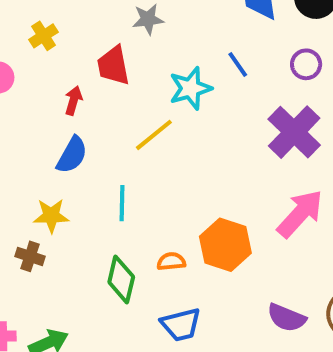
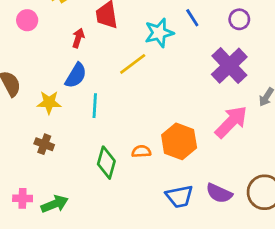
cyan line: (122, 203) -> (95, 106), moved
yellow star: (51, 216) -> (49, 102), moved
blue trapezoid: (181, 325) -> (179, 196), moved

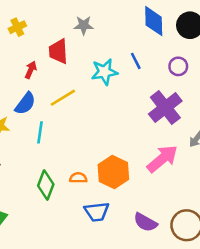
yellow line: (133, 64) -> (63, 98), moved
blue trapezoid: (179, 196) -> (97, 212), moved

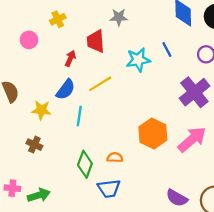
orange hexagon: (113, 172) -> (153, 133), moved
blue trapezoid: (97, 212) -> (109, 189), moved

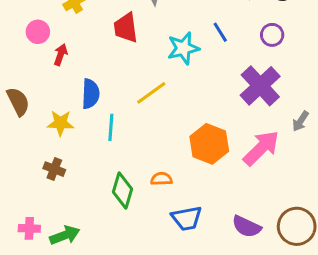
red arrow: (70, 58) -> (61, 55), moved
yellow line: (100, 84) -> (151, 93), moved
blue semicircle: (66, 89) -> (91, 94), turned -30
blue trapezoid: (109, 189) -> (187, 218), moved

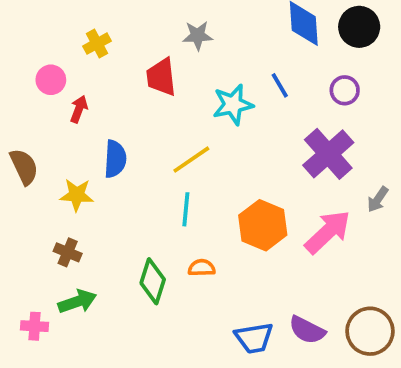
cyan line: (111, 127) -> (186, 209), moved
blue trapezoid: (187, 218) -> (254, 338), moved
green arrow: (65, 235) -> (77, 302), moved

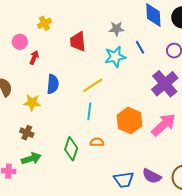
gray star: (198, 36) -> (117, 29), moved

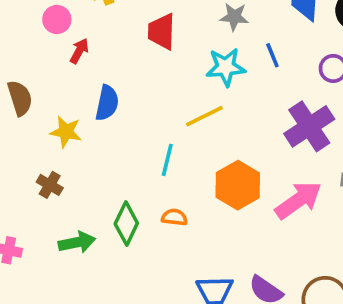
yellow line: (93, 85) -> (204, 116), moved
green arrow: (31, 159) -> (77, 242), moved

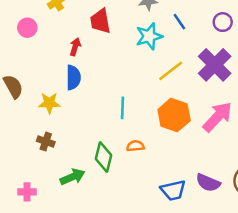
red arrow: (79, 51) -> (75, 47), moved
yellow line: (204, 116) -> (171, 71), moved

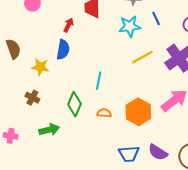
orange hexagon: (174, 115) -> (138, 112), moved
green diamond: (103, 157) -> (75, 104), moved

